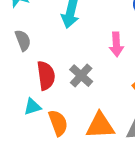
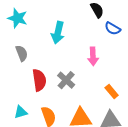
cyan triangle: (32, 107) -> (21, 112), moved

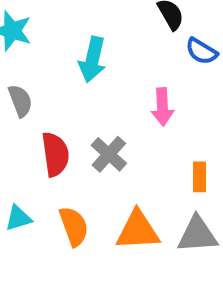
orange rectangle: (112, 91) -> (199, 177), turned 40

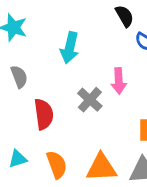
gray cross: (109, 154) -> (90, 100), moved

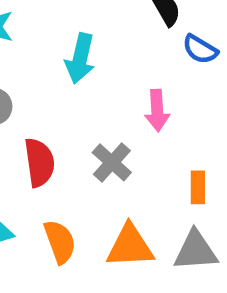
gray cross: (90, 100) -> (112, 162), moved

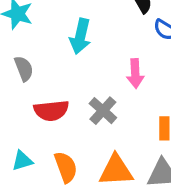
red semicircle: (39, 162) -> (51, 111), turned 92

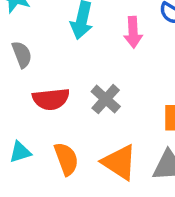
pink arrow: (135, 73) -> (133, 32), moved
orange triangle: (116, 170) -> (119, 162), turned 36

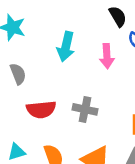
gray cross: (106, 99) -> (85, 109), turned -30

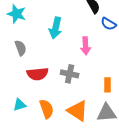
pink arrow: (107, 56) -> (86, 46), moved

